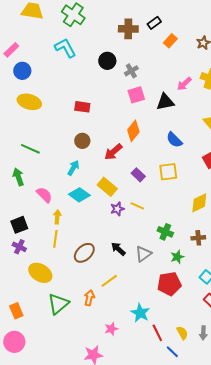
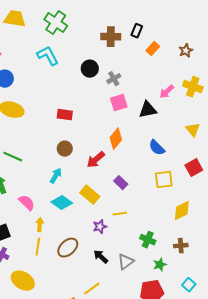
black rectangle: (154, 23) -> (137, 31), turned -32
yellow square: (168, 172) -> (164, 180), moved
yellow line: (137, 206) -> (120, 214), turned -32
purple star: (117, 209) -> (100, 227), moved
brown ellipse: (84, 253) -> (68, 248), moved

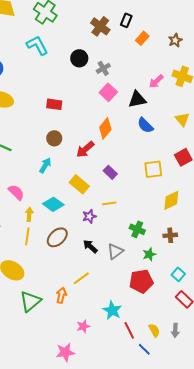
brown cross: (111, 37) -> (100, 26), turned 36
pink square: (119, 103) -> (108, 92), turned -30
blue semicircle: (157, 148) -> (145, 125), moved
cyan diamond: (62, 203) -> (53, 204), moved

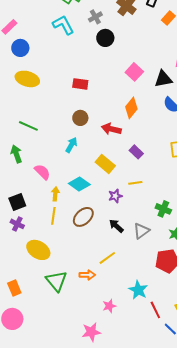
gray cross: (103, 68) -> (95, 17), moved
red arrow: (85, 149) -> (111, 129), turned 54
orange arrow: (61, 295) -> (87, 275), turned 77
green triangle: (30, 301) -> (56, 281), turned -30

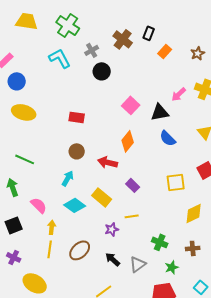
cyan diamond: (79, 184) -> (75, 205), moved
black square: (17, 202) -> (14, 225), moved

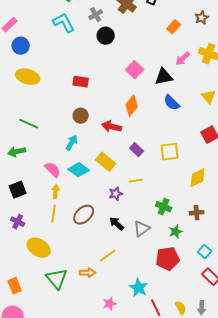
orange rectangle: (165, 51) -> (174, 27), moved
yellow square: (176, 182) -> (170, 152), moved
green arrow: (13, 187) -> (17, 152), turned -84
pink semicircle: (39, 205) -> (53, 170), moved

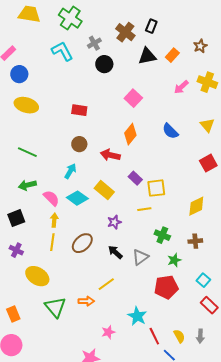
black triangle: (164, 77) -> (147, 56), moved
green arrow: (17, 152) -> (27, 185), moved
yellow square: (170, 152) -> (156, 188), moved
yellow line: (136, 181) -> (144, 209), moved

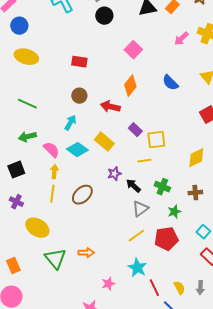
black arrow: (115, 252) -> (133, 186), moved
yellow line: (106, 284) -> (136, 236), moved

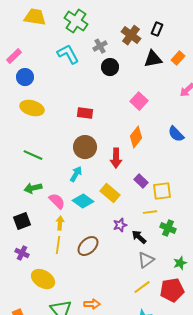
brown circle: (79, 96) -> (85, 147), size x1.5
red arrow: (110, 107) -> (116, 158), turned -102
green cross: (162, 187) -> (168, 228), moved

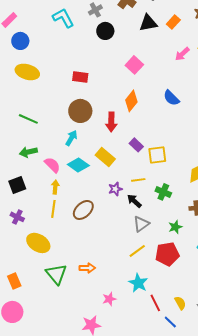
yellow line: (150, 212) -> (138, 180), moved

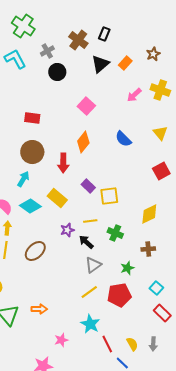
black triangle: (148, 23) -> (100, 64), turned -30

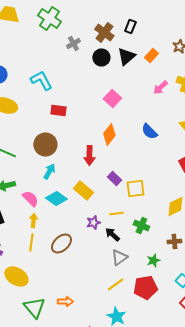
cyan L-shape: (15, 59) -> (41, 80), moved
black circle: (57, 72) -> (101, 58), moved
brown circle: (32, 152) -> (45, 144), moved

